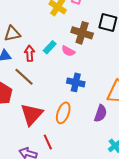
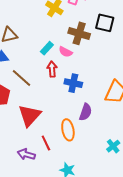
red arrow: (30, 53) -> (52, 69), moved
orange ellipse: (63, 113) -> (68, 130), moved, turned -30
purple semicircle: (101, 113) -> (86, 112), moved

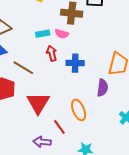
cyan rectangle: (47, 48) -> (43, 34), turned 48
purple semicircle: (86, 112) -> (102, 88), moved

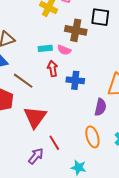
orange ellipse: (79, 110) -> (92, 137), moved
purple arrow: (42, 142) -> (36, 156), turned 120

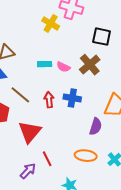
brown cross: (76, 30) -> (90, 65), moved, turned 35
red arrow: (53, 69) -> (49, 100), moved
orange ellipse: (92, 137) -> (86, 156), turned -70

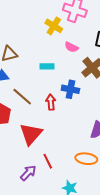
pink semicircle: (63, 67) -> (71, 47), moved
blue cross: (72, 98) -> (70, 89), moved

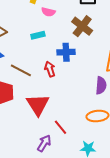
pink semicircle: (71, 47) -> (48, 12), moved

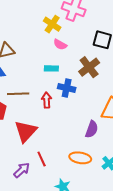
cyan rectangle: (38, 35) -> (51, 68), moved
brown line: (21, 70) -> (18, 94), turned -45

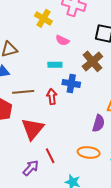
yellow cross: (52, 24) -> (43, 18), moved

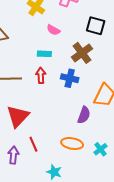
blue cross: (71, 83) -> (70, 78), moved
red arrow: (52, 97) -> (41, 75), moved
purple arrow: (31, 168) -> (13, 155), turned -42

